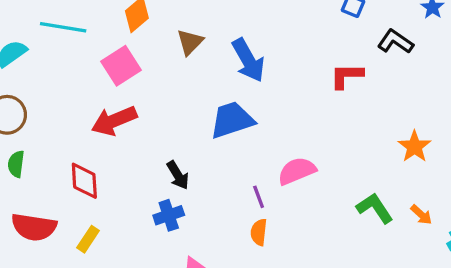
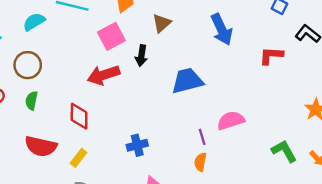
blue arrow: (248, 60) -> (222, 29), moved
black arrow: (178, 175) -> (141, 56), moved, turned 36

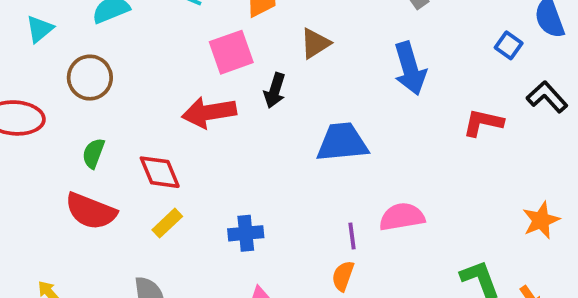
green semicircle: (31, 101) -> (93, 153), moved
red diamond: (79, 116) -> (160, 172), turned -32
yellow rectangle: (79, 158) -> (167, 223), moved

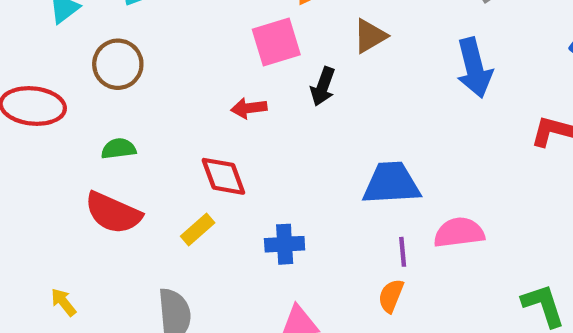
red arrow: (209, 112) -> (249, 108), size x0.6
blue trapezoid: (342, 142) -> (391, 183), moved
green semicircle: (93, 153) -> (119, 149), turned 60
red diamond: (160, 172) -> (223, 176), moved

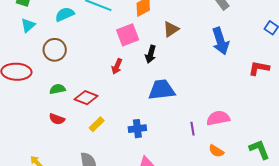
red arrow: (249, 108) -> (117, 66), turned -56
red diamond: (223, 176) -> (86, 98), moved, turned -45
blue trapezoid: (391, 183) -> (162, 90), moved
red semicircle: (113, 213) -> (57, 119), size x0.6
orange semicircle: (391, 296) -> (216, 151), moved, turned -77

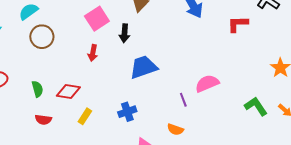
brown circle: (55, 50) -> (42, 37), moved
green semicircle: (57, 89) -> (37, 89), turned 98
orange semicircle: (216, 151) -> (175, 129), moved

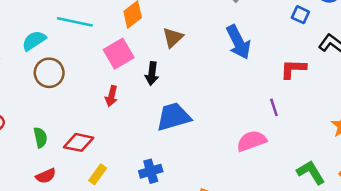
purple line: (183, 100) -> (274, 107), moved
red semicircle: (43, 120) -> (46, 176), turned -35

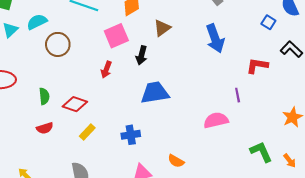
cyan semicircle: (34, 41) -> (37, 22), moved

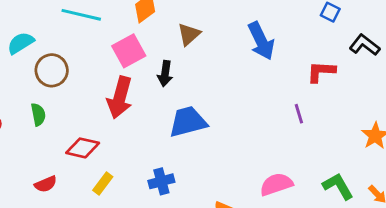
red arrow: (106, 70) -> (120, 97), size x1.8
green semicircle: (44, 96) -> (38, 115), moved
pink semicircle: (216, 120) -> (276, 184), moved

